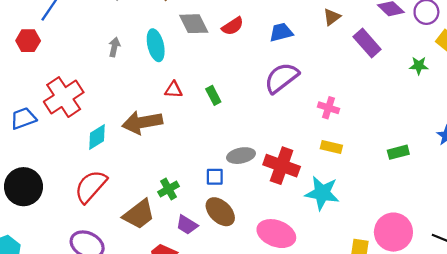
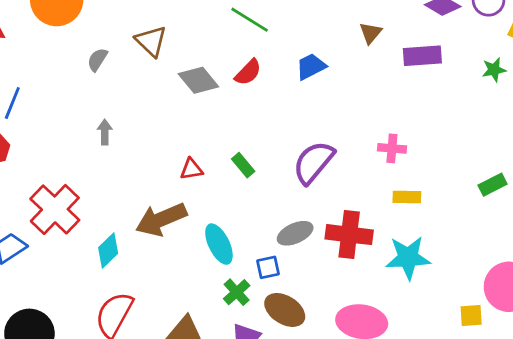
purple rectangle: (367, 43) -> (422, 56), turned -40
cyan ellipse: (156, 45) -> (219, 244), moved
purple semicircle: (282, 78) -> (313, 162), moved
green cross: (169, 189) -> (237, 292), moved

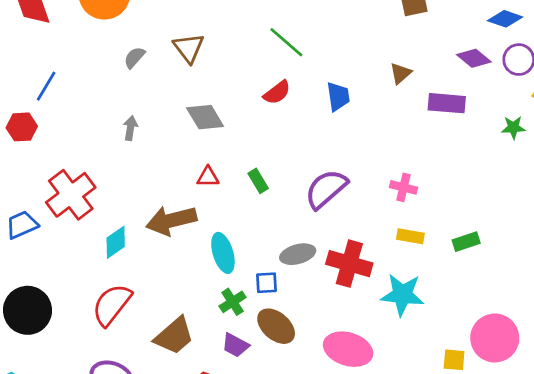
blue trapezoid: (311, 66) -> (338, 97), turned 100
gray diamond: (198, 80) -> (205, 117), moved
green rectangle: (493, 185) -> (466, 242), moved

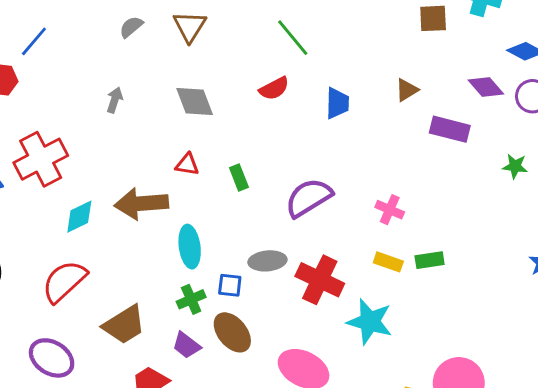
green rectangle: (466, 242) -> (430, 260), moved

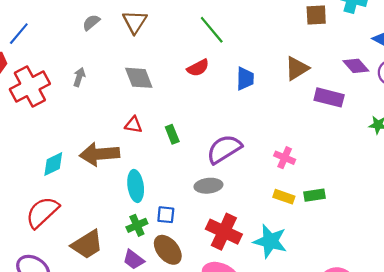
brown triangle: (407, 90) -> (297, 68), size x1.4
red cross: (41, 159) -> (30, 86), moved
gray ellipse: (267, 261) -> (208, 186), moved
red cross: (320, 280) -> (224, 232), moved

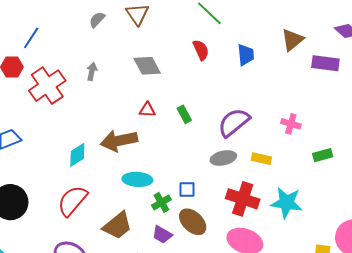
red semicircle: (198, 68) -> (201, 50), turned -80
cyan ellipse: (136, 186) -> (137, 179), moved, turned -72
yellow rectangle: (284, 197) -> (261, 159), moved

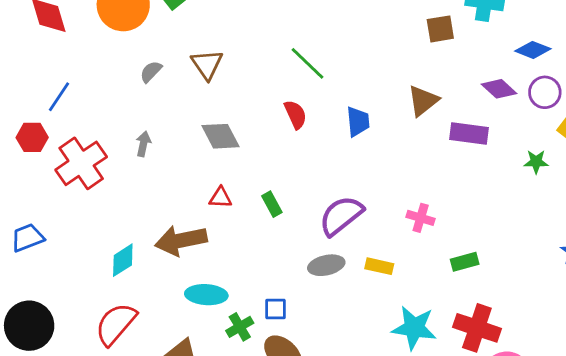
red cross: (243, 199) -> (477, 328), moved

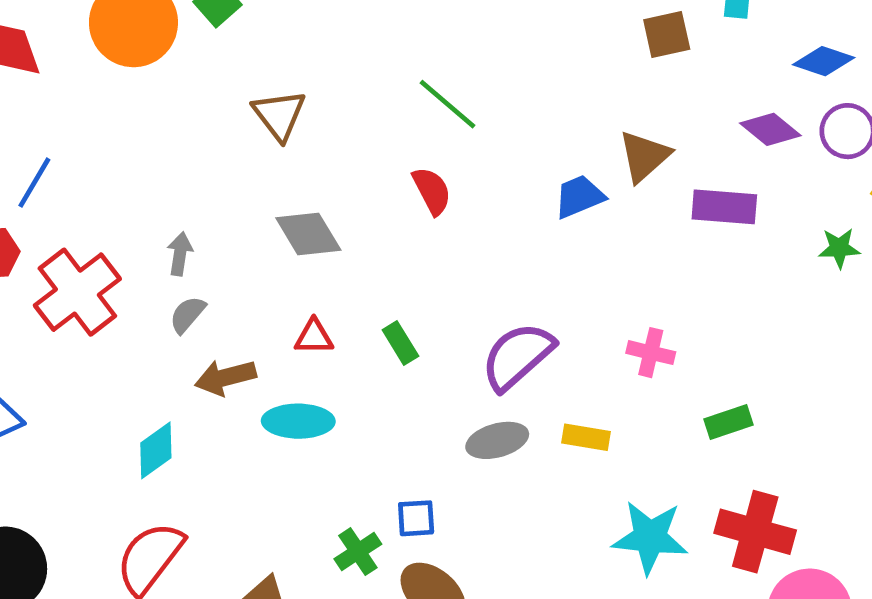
gray semicircle: (151, 72) -> (187, 315), moved
blue trapezoid: (358, 122) -> (579, 197), moved, turned -104
brown arrow: (181, 240) -> (225, 377), moved, size x0.7
cyan ellipse: (206, 295) -> (298, 421), moved

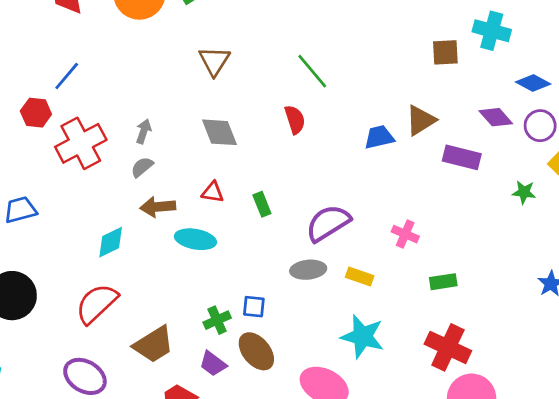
cyan star: (650, 537) -> (362, 336), moved

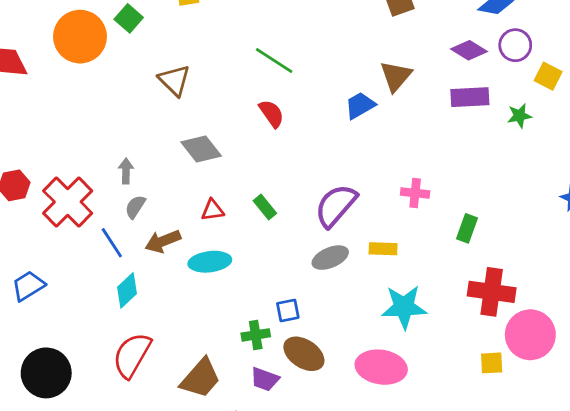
blue line: (67, 76) -> (112, 243), moved, turned -56
purple rectangle: (462, 157) -> (470, 97), moved
green rectangle: (443, 282) -> (467, 228), turned -44
green cross: (217, 320) -> (256, 335), turned 32

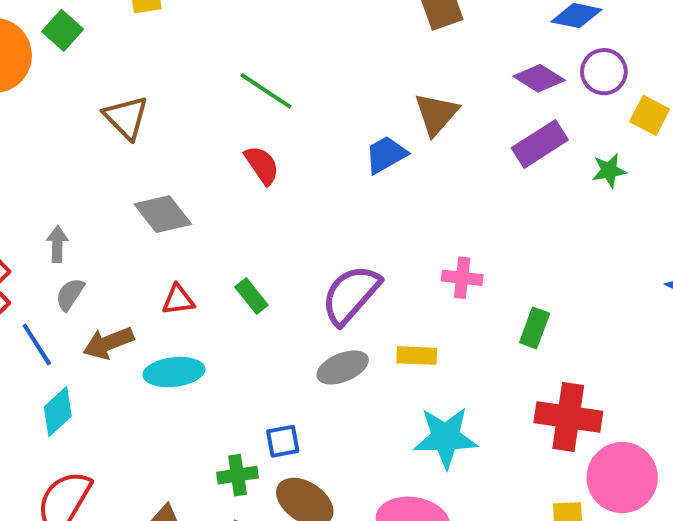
purple rectangle: (470, 97) -> (540, 144), turned -30

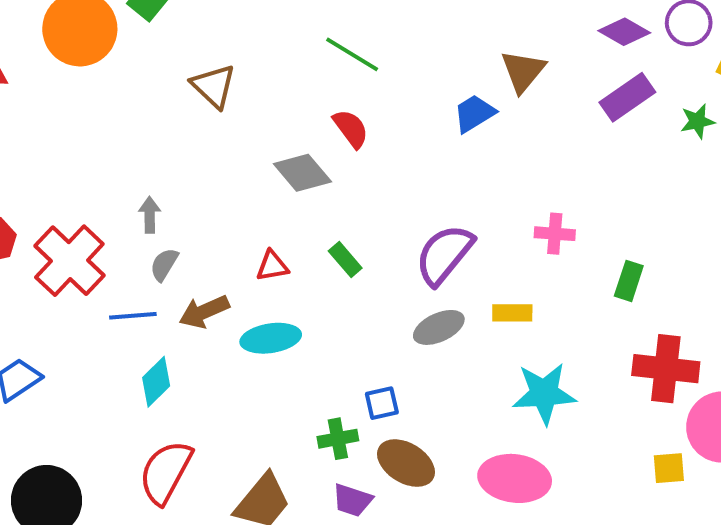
gray diamond: (163, 214) -> (302, 173), moved
blue line: (37, 345) -> (133, 316), turned -60

